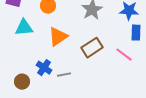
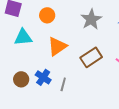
gray line: (64, 75) -> (63, 84), turned -64
brown circle: (22, 82) -> (21, 79), moved

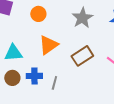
cyan triangle: (23, 37) -> (13, 53), moved
blue cross: (43, 77) -> (34, 76), turned -35

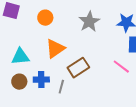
brown rectangle: (82, 56) -> (78, 68), moved

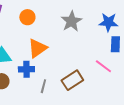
brown rectangle: (78, 68) -> (72, 80), moved
blue cross: (41, 80) -> (26, 69), moved

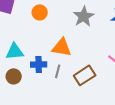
orange triangle: (37, 48) -> (62, 47), moved, turned 45
gray line: (43, 86) -> (58, 71), moved

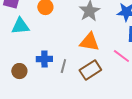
orange triangle: (62, 47) -> (89, 42), moved
cyan triangle: (15, 51) -> (20, 26), moved

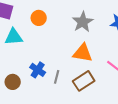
blue cross: (44, 59) -> (38, 70), turned 35

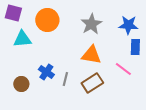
orange circle: (39, 18) -> (47, 20), size x1.5

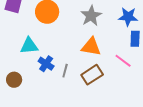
cyan triangle: (22, 39) -> (29, 46), moved
brown circle: (21, 84) -> (14, 80), moved

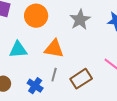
orange triangle: (91, 47) -> (54, 49), moved
blue cross: (46, 64) -> (35, 86), moved

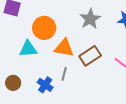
orange circle: (36, 16) -> (44, 28), moved
brown rectangle: (81, 79) -> (90, 56), moved

